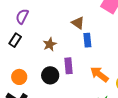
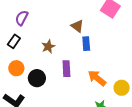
black circle: (50, 75) -> (37, 78), moved
orange circle: (19, 77) -> (16, 68), moved

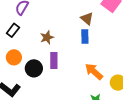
brown triangle: (77, 26) -> (87, 18), moved
purple rectangle: (66, 69) -> (54, 60), moved

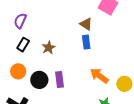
black rectangle: (13, 30) -> (23, 45), moved
purple rectangle: (54, 60) -> (59, 80), moved

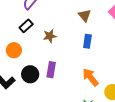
brown triangle: (86, 24) -> (85, 15), moved
black circle: (39, 80) -> (30, 74), moved

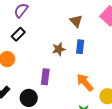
brown star: (50, 36) -> (59, 49), moved
black circle: (30, 74) -> (29, 98), moved

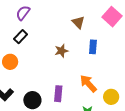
blue rectangle: (80, 47) -> (93, 47), moved
purple rectangle: (45, 77) -> (58, 94), moved

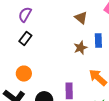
brown star: (61, 51) -> (80, 48), moved
orange circle: (10, 62) -> (24, 74), moved

